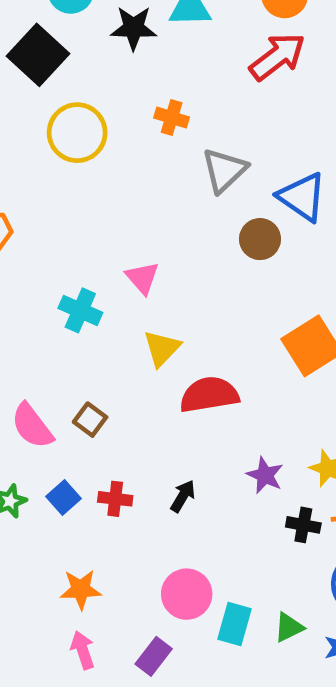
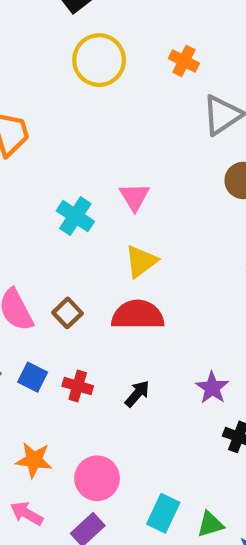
red semicircle: (209, 395) -> (138, 315), moved
blue square: (63, 498) -> (33, 377), turned -32
pink circle: (187, 594) -> (97, 478), moved
pink arrow: (83, 650) -> (27, 513), turned -52

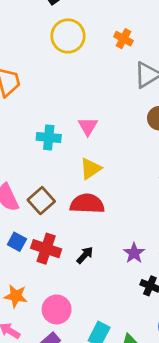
cyan cross: (75, 216) -> (49, 137), turned -30
brown square: (68, 313) -> (41, 201), size x1.4
red cross: (78, 386) -> (46, 249), size x1.5

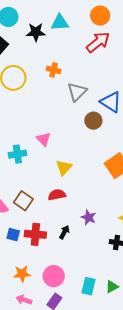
yellow triangle: (91, 169) -> (64, 167), moved
red semicircle: (87, 204) -> (57, 195), size x0.7
purple star: (134, 253) -> (88, 217), moved

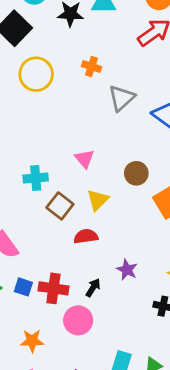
brown circle: (93, 121) -> (136, 173), moved
pink triangle: (44, 139) -> (84, 159), moved
brown square: (23, 201) -> (60, 206), moved
pink circle: (54, 276) -> (78, 320), moved

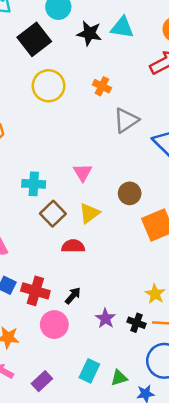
purple star: (127, 270) -> (105, 318), moved

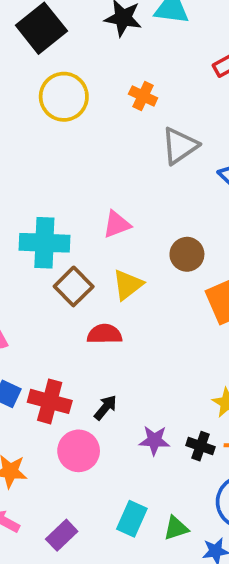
pink triangle: (83, 172) -> (117, 224), turned 42
cyan cross: (34, 184) -> (44, 243), size x1.4
purple star: (105, 318) -> (154, 440), turned -30

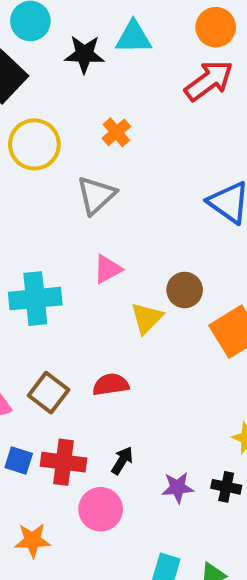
orange cross: (143, 96) -> (116, 132), turned 32
gray triangle: (180, 146) -> (96, 195), moved
yellow triangle: (128, 285) -> (147, 318), moved
brown square: (74, 286) -> (49, 393), moved

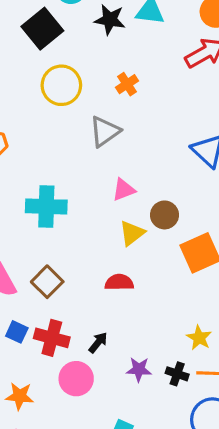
pink triangle: (107, 269) -> (124, 190), moved
red semicircle: (111, 385) -> (119, 282), moved

